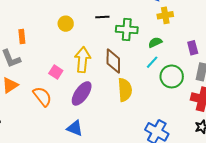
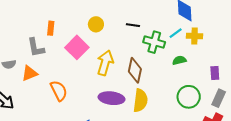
cyan line: (152, 62) -> (176, 33), moved
pink square: (56, 72) -> (77, 47), moved, size x1.6
purple ellipse: (82, 93) -> (112, 98), moved, turned 50

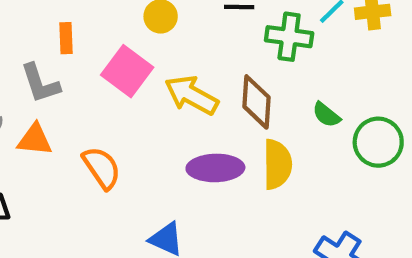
green semicircle: (179, 60) -> (326, 115), moved, turned -120
yellow arrow: (105, 63) -> (191, 95), turned -70
orange triangle: (30, 73) -> (35, 140), turned 36

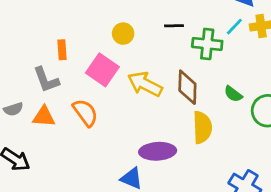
orange semicircle: (102, 168) -> (85, 113), moved
purple ellipse: (215, 168) -> (158, 151), moved

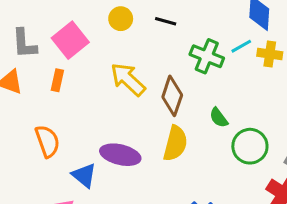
black line: (174, 26) -> (166, 21), moved
orange rectangle: (62, 50) -> (57, 80), moved
pink square: (102, 70) -> (70, 40), moved
orange semicircle: (85, 113) -> (47, 141), moved

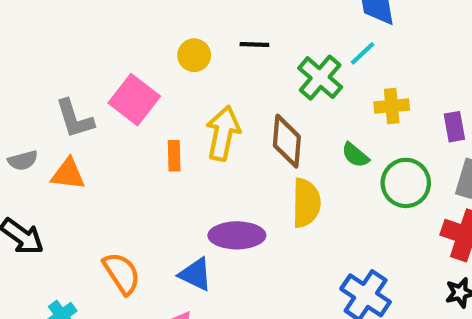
yellow cross: (270, 54) -> (392, 106), moved
green cross: (207, 56) -> (320, 78), turned 32
yellow arrow: (128, 79) -> (223, 133), turned 72
orange rectangle: (57, 80) -> (174, 156), moved
orange semicircle: (47, 141) -> (122, 273), moved

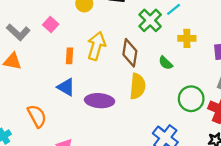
pink square: (134, 100) -> (51, 25), size x0.6
gray L-shape: (75, 119) -> (18, 32), turned -35
green circle: (406, 183) -> (191, 99), moved
blue triangle: (195, 274) -> (66, 87), moved

